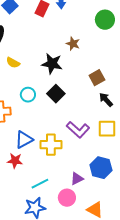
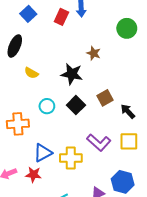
brown square: (97, 78) -> (105, 98), moved

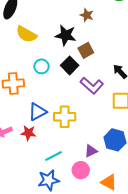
yellow semicircle: (31, 73) -> (26, 34), size x1.5
brown square: (105, 98) -> (86, 50), moved
purple L-shape: (99, 142) -> (92, 86), moved

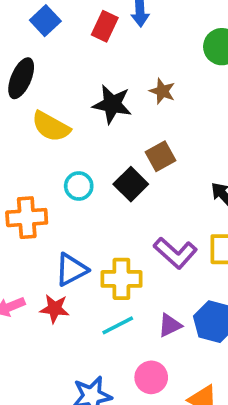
black star: (66, 35) -> (112, 104), moved
purple L-shape: (92, 86) -> (175, 253), moved
purple triangle: (91, 151) -> (170, 325), moved
cyan line: (54, 156) -> (118, 325), moved

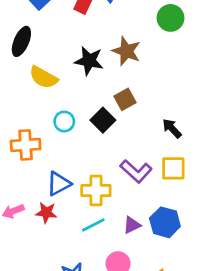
brown star: (162, 91) -> (126, 51), size x1.5

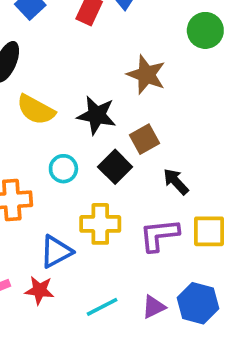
black star: (89, 61) -> (97, 115), moved
black arrow: (172, 128) -> (176, 182), moved
purple L-shape: (136, 171) -> (159, 235), turned 132
yellow cross: (96, 191) -> (100, 224), moved

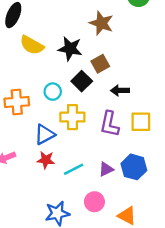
cyan circle: (63, 169) -> (53, 92), moved
black arrow: (176, 182) -> (120, 90), turned -48
purple L-shape: (159, 235) -> (110, 124), turned -72
red star: (39, 290) -> (46, 160), moved

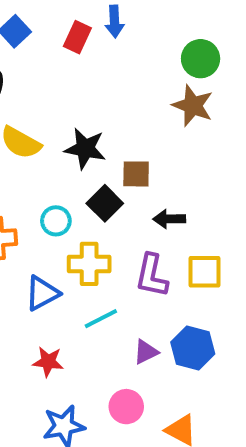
brown star: (101, 23) -> (193, 106), moved
brown square: (100, 64) -> (136, 174), turned 30
red star: (46, 160) -> (48, 362), moved
cyan line: (74, 169) -> (101, 319), moved

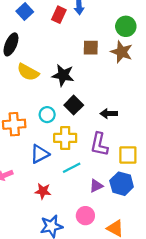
brown square: (136, 174) -> (91, 48), moved
yellow square: (204, 272) -> (128, 155), moved

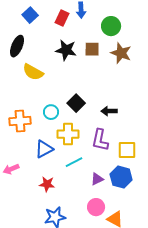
green circle: (126, 26) -> (111, 26), moved
black star: (63, 75) -> (66, 50), moved
pink circle: (85, 216) -> (96, 207), moved

